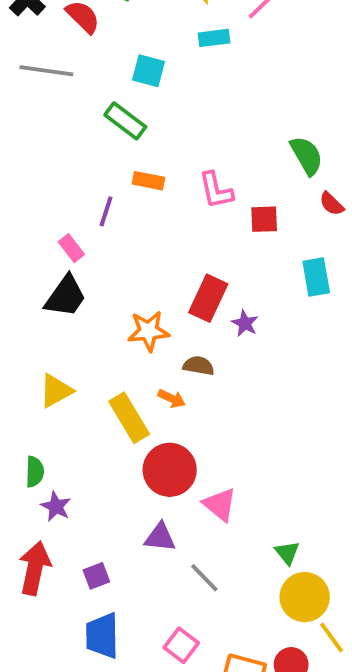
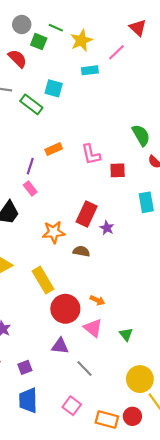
green rectangle: (125, 121) -> (31, 104), moved
orange rectangle: (148, 181) -> (54, 149), turned -35
pink rectangle: (71, 248) -> (30, 188), moved
orange arrow: (172, 398) -> (97, 300), moved
green triangle: (287, 553) -> (126, 334), moved

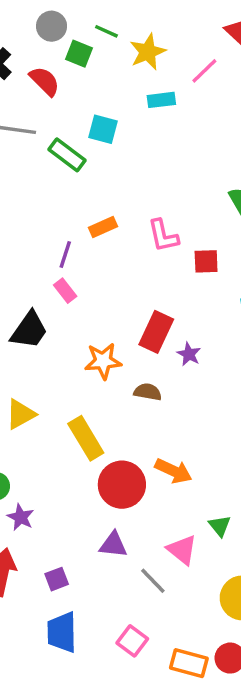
orange arrow: (97, 300) -> (173, 471), size x1.5
pink triangle: (93, 328) -> (182, 550), moved

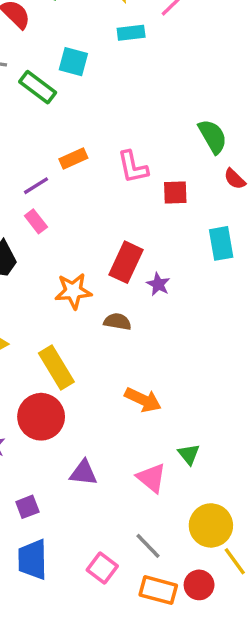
purple line: (65, 255) -> (36, 186), turned 40
red circle: (122, 485) -> (41, 417), moved
gray line: (153, 581) -> (148, 546), moved

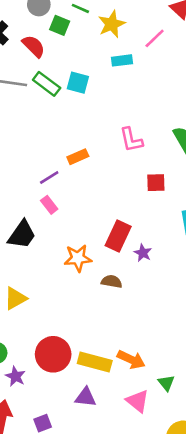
green rectangle: (38, 87) -> (47, 84), moved
pink L-shape: (133, 167) -> (131, 140), moved
yellow rectangle: (56, 367) -> (95, 362), moved, turned -44
orange arrow: (143, 400) -> (131, 359), moved

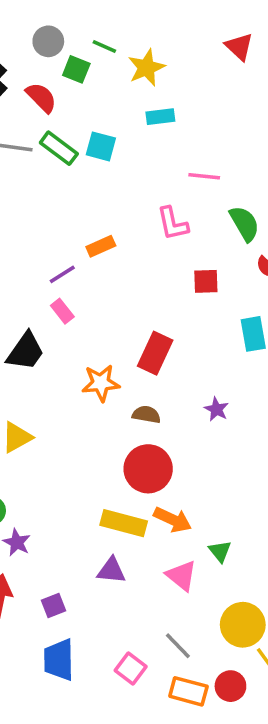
pink line: (155, 38) -> (204, 176), moved, turned 50
purple star: (143, 253) -> (216, 409), moved
red circle: (53, 354) -> (148, 469), moved

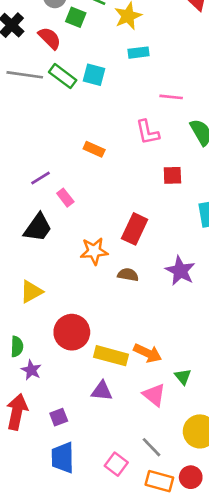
orange rectangle: (101, 246) -> (94, 149), turned 48
purple line: (62, 274) -> (40, 178), moved
purple star: (216, 409) -> (180, 271), size x1.6
red circle: (148, 469) -> (72, 332), moved

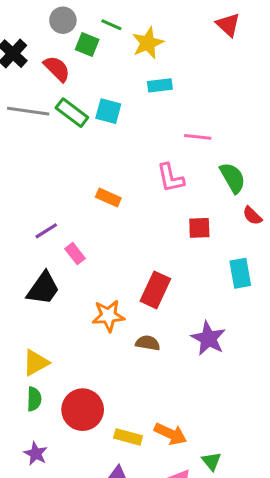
green semicircle: (17, 347) -> (34, 399), moved
yellow rectangle: (111, 356) -> (128, 437), size x0.7

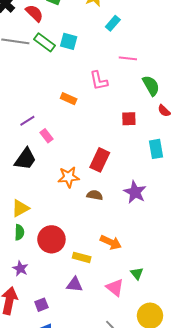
cyan rectangle: (160, 85) -> (113, 23), moved, turned -42
pink L-shape: (170, 178) -> (99, 81), moved
orange arrow: (170, 434) -> (111, 242), moved

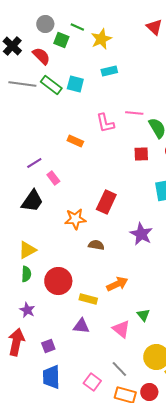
cyan rectangle: (113, 23) -> (109, 71), moved, turned 35
pink line: (128, 58) -> (134, 113), moved
red square: (129, 119) -> (141, 154), moved
brown semicircle: (95, 195) -> (96, 245), moved
orange arrow: (111, 242) -> (117, 284), turned -50

